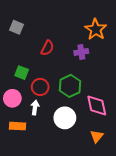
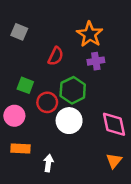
orange star: (96, 29) -> (90, 34), moved
green hexagon: (70, 86) -> (73, 90), moved
white arrow: (35, 108) -> (48, 163), moved
white circle: (65, 118) -> (69, 121), moved

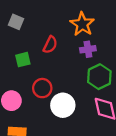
green square: (25, 85) -> (23, 60), moved, turned -35
green hexagon: (73, 90) -> (99, 77), moved

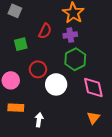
purple cross: (88, 49) -> (70, 35), moved
green hexagon: (99, 77) -> (75, 59), moved

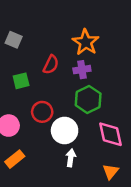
orange rectangle: (16, 108) -> (15, 159), turned -42
white arrow: (39, 120) -> (71, 158), moved

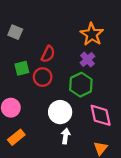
orange star: (86, 42) -> (92, 34), moved
purple cross: (82, 70) -> (87, 59), moved, turned -32
red circle: (42, 112) -> (43, 77), moved

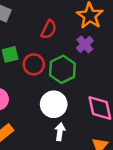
red semicircle: (48, 54) -> (49, 29), moved
green hexagon: (81, 85) -> (62, 69), moved

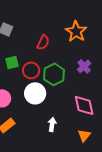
purple cross: (85, 44) -> (84, 66), moved
white circle: (54, 104) -> (35, 93), moved

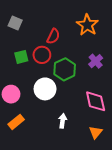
red circle: (31, 70) -> (42, 55), moved

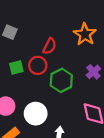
white circle: (45, 89) -> (36, 114), moved

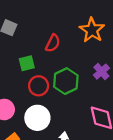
red circle: (38, 65) -> (39, 86), moved
green square: (16, 68) -> (27, 63), moved

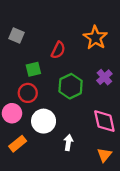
red circle: (39, 86) -> (28, 93), moved

